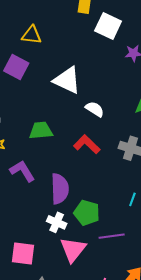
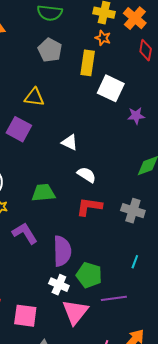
white triangle: (67, 80) -> (70, 142), size x0.6
white semicircle: (95, 109) -> (87, 175), moved
red L-shape: (87, 144) -> (89, 207), turned -36

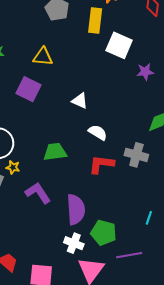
gray cross: (133, 211) -> (136, 155), moved

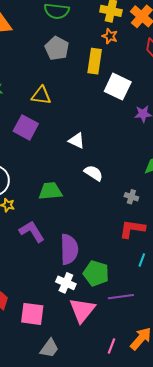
gray cross: (136, 155) -> (131, 197), size x0.6
red L-shape: (101, 164) -> (132, 229), moved

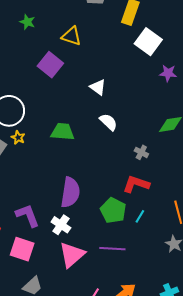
purple L-shape: (32, 231) -> (28, 215), moved
green pentagon: (96, 273) -> (113, 211), moved

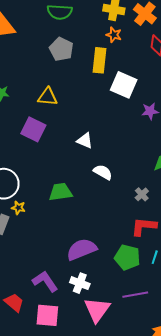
gray cross: (141, 152) -> (142, 194), turned 32
purple semicircle: (70, 192) -> (82, 249), turned -108

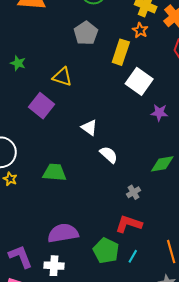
white semicircle: (103, 172) -> (109, 155), moved
white cross: (80, 283) -> (54, 266), turned -30

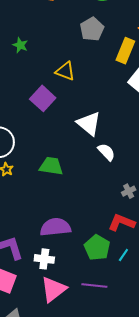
green star: (18, 63) -> (20, 45), moved
white triangle: (89, 127) -> (89, 124), size x1.5

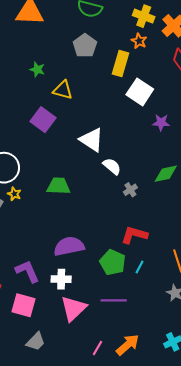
green star: (20, 45) -> (37, 69), moved
gray cross: (129, 191) -> (130, 190), moved

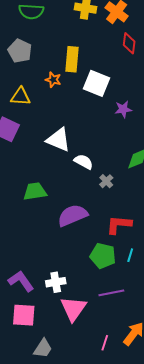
orange star: (139, 41) -> (53, 80), moved
gray pentagon: (85, 46) -> (20, 51), moved
purple semicircle: (69, 246) -> (73, 215), moved

